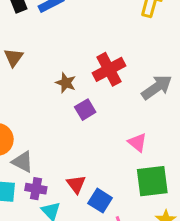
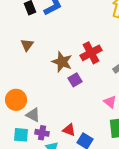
brown star: (66, 83) -> (62, 62), size x1.5
red triangle: (76, 184) -> (69, 130), turned -32

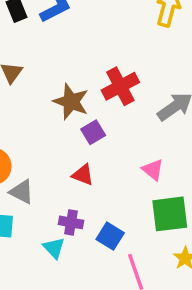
red triangle: (69, 130) -> (83, 175), moved
purple cross: (42, 133) -> (71, 222), moved

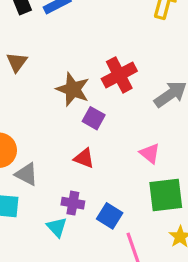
purple square: (93, 132) -> (94, 118), turned -30

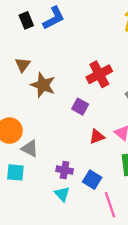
brown star: (73, 89) -> (43, 85), moved
red triangle: (84, 158) -> (97, 137), moved, turned -42
cyan triangle: (57, 227) -> (62, 194), moved

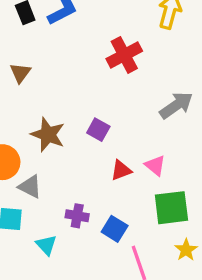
red cross: (99, 74) -> (124, 55), moved
brown star: (43, 85) -> (48, 135), moved
cyan triangle: (62, 194) -> (46, 245), moved

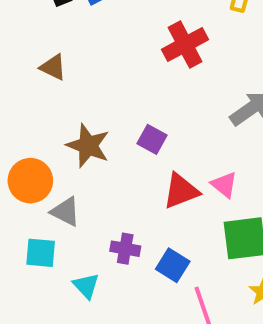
brown triangle: (20, 73) -> (53, 67), turned -40
red triangle: (121, 170) -> (181, 191), size x1.4

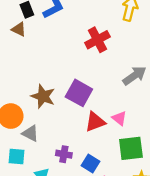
brown triangle: (53, 67) -> (19, 29), moved
purple square: (152, 139) -> (79, 93), size x1.6

